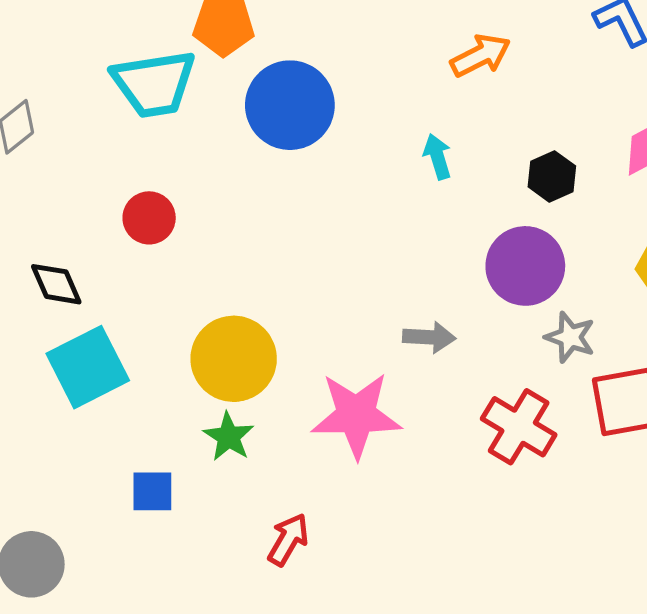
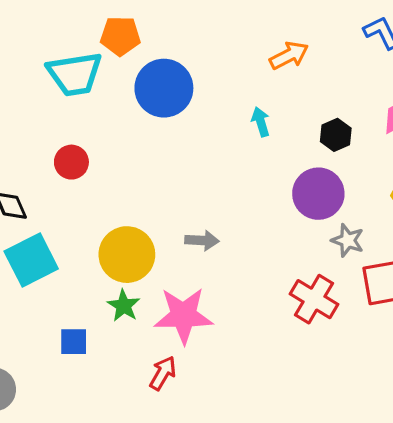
gray arrow: (429, 337) -> (202, 240), moved
pink star: (356, 415) -> (183, 315), moved

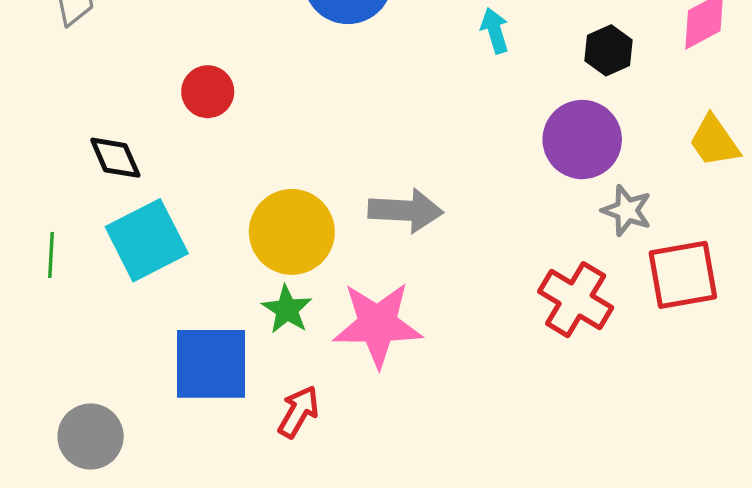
gray arrow: (202, 240) -> (406, 210), size x1.4
blue square: (74, 342) -> (211, 364), size x1.8
red arrow: (163, 373) -> (298, 412), moved

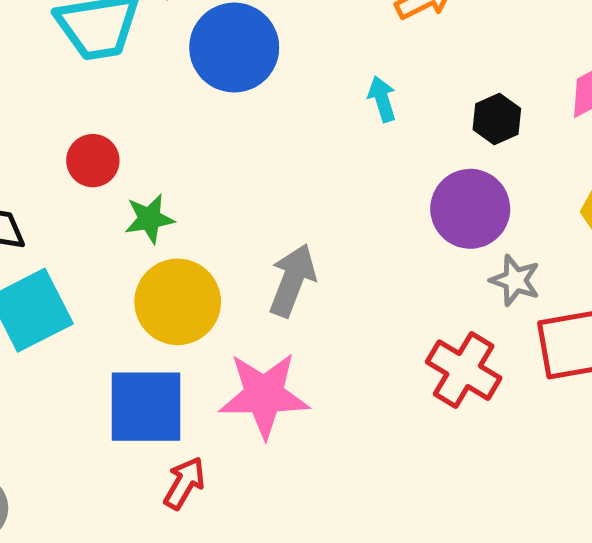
gray arrow: (406, 210) -> (292, 280), turned -72
green star: (287, 309) -> (149, 219), moved, turned 30
blue square: (211, 364) -> (146, 407), moved

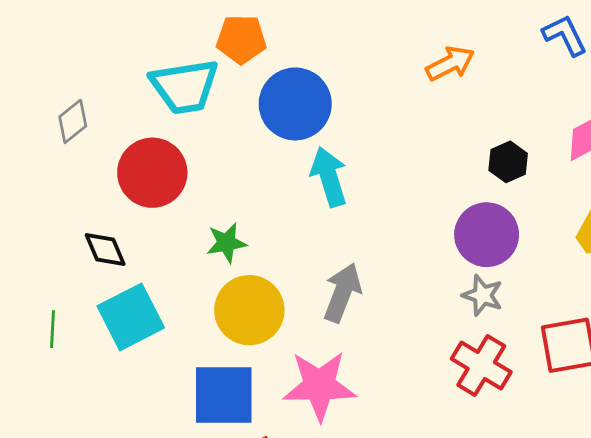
cyan arrow: (382, 99) -> (329, 177), moved, size x1.6
red circle: (93, 161) -> (152, 173), moved, size x1.6
gray star: (515, 280) -> (483, 295), moved

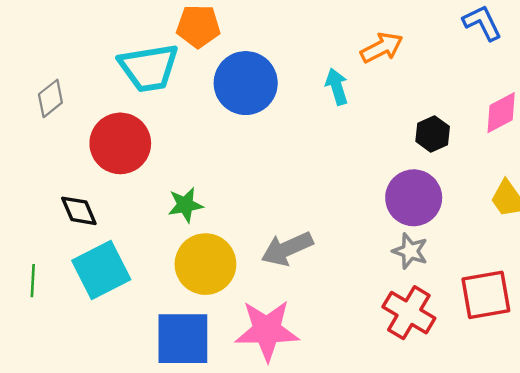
cyan arrow: (329, 177) -> (337, 87), moved, size x0.7
gray arrow: (342, 293) -> (287, 249), turned -135

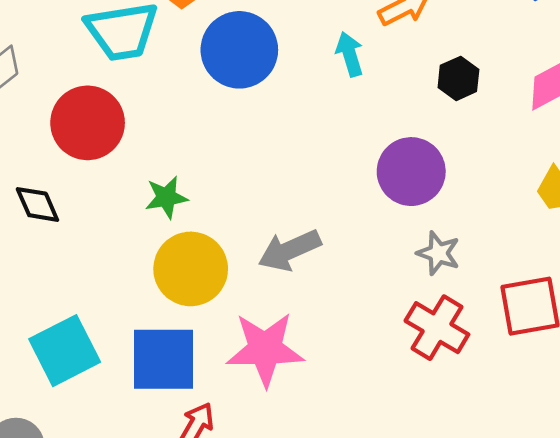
black hexagon: (433, 134) -> (458, 78), moved
purple circle: (414, 198) -> (411, 172), moved
cyan square: (101, 270) -> (65, 351), moved

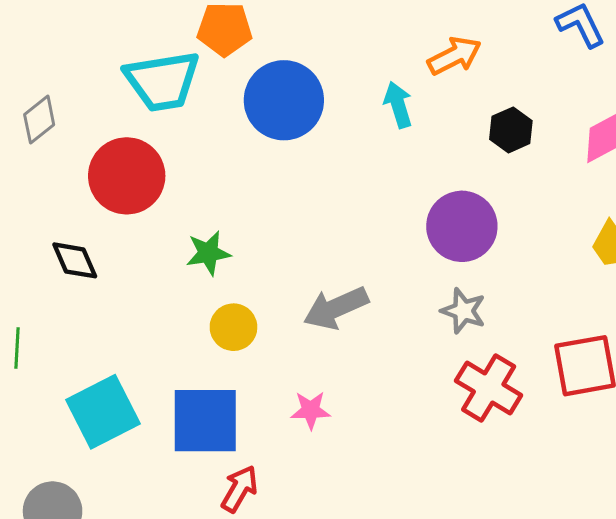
gray star: (438, 253) -> (463, 311), moved
yellow circle: (191, 269) -> (233, 327), size x0.6
pink star: (265, 349) -> (311, 410), size x0.5

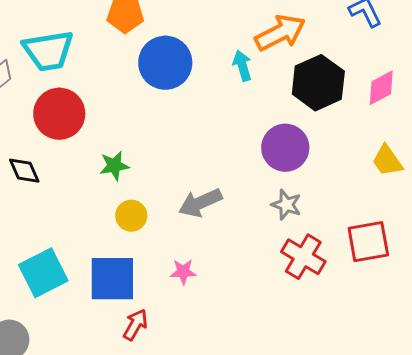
orange arrow: (454, 56) -> (280, 33), size x1.4
cyan trapezoid: (162, 81) -> (48, 51), moved
black hexagon: (511, 130) -> (318, 83), size x1.8

